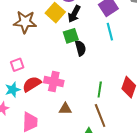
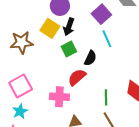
black semicircle: (80, 48) -> (90, 58), moved, turned 49
pink square: (17, 65) -> (21, 86), size x1.6
red semicircle: (32, 84) -> (77, 77), moved

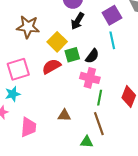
yellow square: (50, 28) -> (57, 42), moved
green square: (69, 49) -> (72, 55), moved
red semicircle: (77, 77) -> (51, 66), moved
pink cross: (59, 97) -> (90, 78), moved

